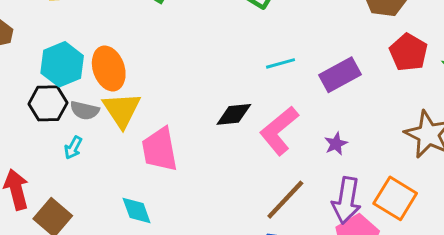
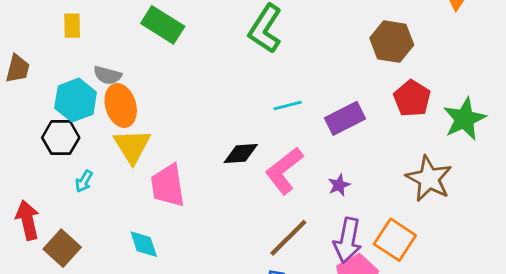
gray semicircle: (85, 110) -> (108, 75), moved

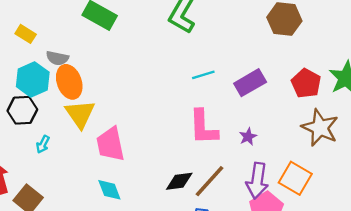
yellow rectangle: (72, 26) -> (26, 34), moved, turned -54
red pentagon: (412, 98) -> (306, 83), moved
black diamond: (241, 154) -> (179, 181), moved
pink L-shape: (284, 171) -> (203, 127), turned -51
cyan diamond: (144, 244) -> (109, 190), moved

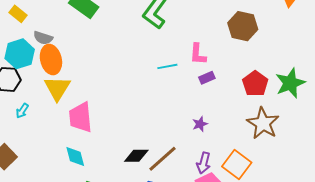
purple rectangle: (250, 83) -> (207, 78), size x0.6
pink L-shape: (203, 127) -> (198, 54), moved, size x0.7
purple arrow: (257, 181) -> (204, 163), size x0.7

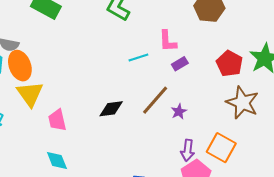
pink trapezoid: (81, 117) -> (57, 120), size x0.7
black diamond: (136, 156) -> (111, 109), moved
brown line: (162, 159) -> (155, 100), moved

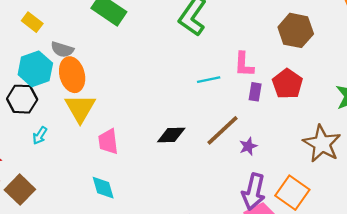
purple rectangle: (180, 64) -> (255, 92), turned -56
red pentagon: (229, 64) -> (287, 84), moved
purple arrow: (188, 150) -> (254, 192), size x1.4

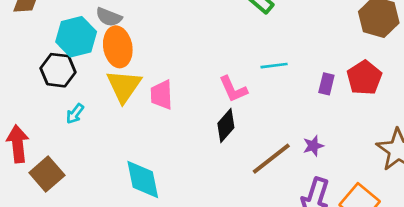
pink L-shape: (244, 64) -> (233, 89), moved, turned -32
brown line: (222, 130) -> (271, 159), moved
black diamond: (171, 135) -> (226, 125), turned -52
pink trapezoid: (108, 141) -> (162, 95), moved
cyan diamond: (103, 188) -> (143, 180), size x1.4

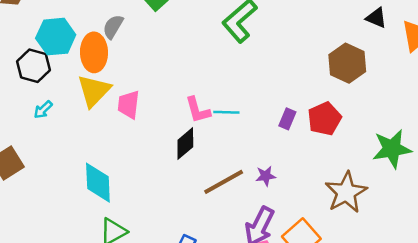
gray semicircle: (109, 17) -> (113, 27), moved, turned 90
cyan line: (274, 66) -> (226, 112), moved

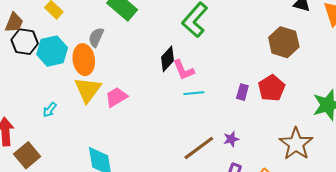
black hexagon: (34, 66) -> (25, 42), moved
pink trapezoid: (129, 105) -> (116, 97), turned 60
pink L-shape: (198, 110) -> (183, 70), moved
black diamond: (185, 144) -> (167, 59), moved

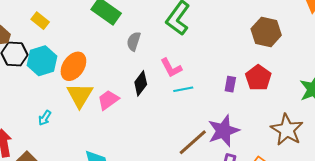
gray semicircle: (96, 37) -> (134, 41), moved
black diamond: (167, 59) -> (141, 83), moved
orange ellipse: (84, 60) -> (73, 66), turned 48
purple star: (231, 139) -> (223, 131), size x2.0

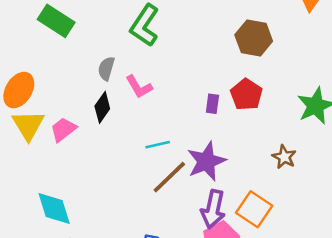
gray semicircle: (134, 41) -> (106, 69), moved
cyan line: (183, 89) -> (158, 145), moved
brown star: (287, 130) -> (284, 157), size x0.6

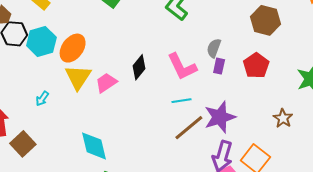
gray semicircle: (106, 69) -> (214, 48), moved
pink L-shape: (139, 87) -> (182, 67), moved, size x1.4
purple rectangle: (212, 104) -> (219, 66), moved

